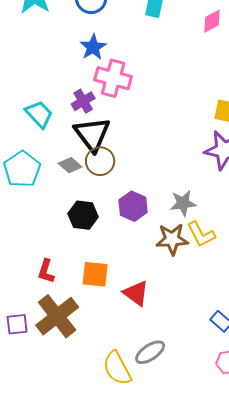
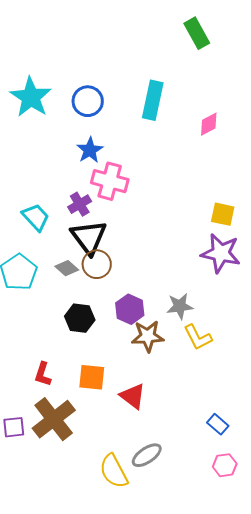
brown star: (172, 239) -> (148, 336), moved

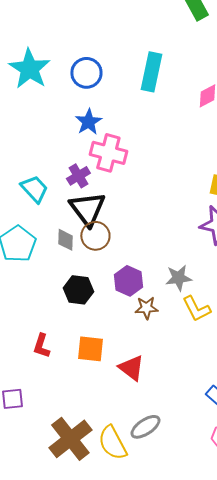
gray diamond: (67, 268) -> (65, 240), turned 50
brown star: (148, 336) -> (146, 308), size x0.7
brown cross: (54, 419) -> (70, 439), moved

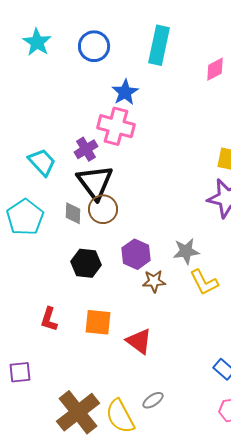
cyan star: (29, 69) -> (37, 42), size x0.7
blue star: (88, 122) -> (125, 92), moved
gray ellipse: (145, 427) -> (153, 400), size x0.7

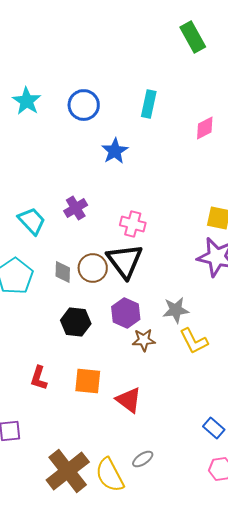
cyan rectangle: (159, 45) -> (149, 104), size x0.7
pink cross: (116, 126) -> (133, 224), moved, size x0.7
black triangle: (95, 182) -> (125, 261), moved

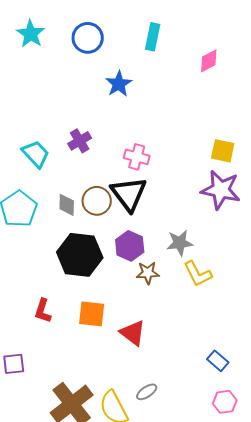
black hexagon: (76, 322) -> (80, 255), size x1.5

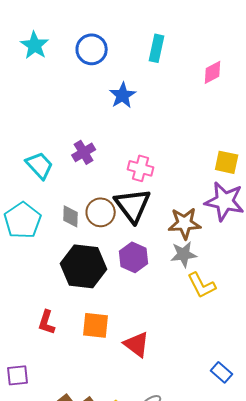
brown star: (148, 273) -> (185, 223), moved, size x1.4

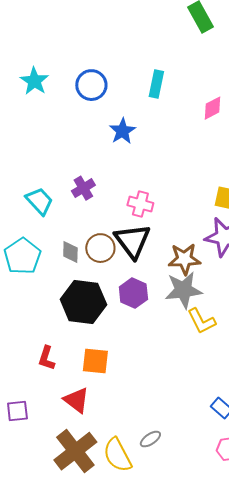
gray star: (184, 254) -> (183, 290), size x1.4
red triangle: (137, 344) -> (76, 400), moved

